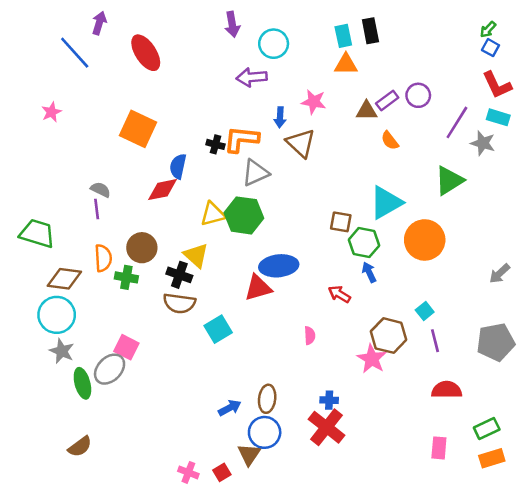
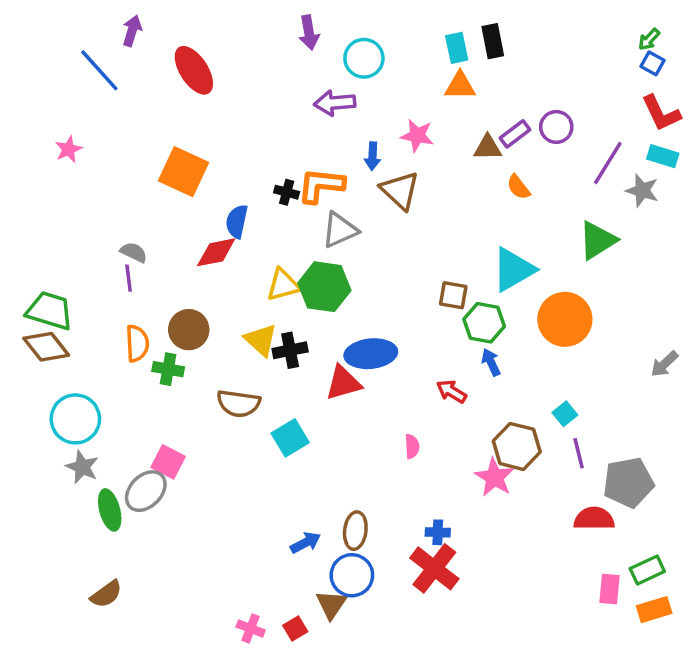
black cross: (179, 275) -> (290, 350), moved, turned -30
brown diamond: (64, 279) -> (46, 347), moved, turned 44
gray pentagon: (496, 342) -> (628, 482), moved
pink rectangle: (439, 448) -> (610, 589), moved

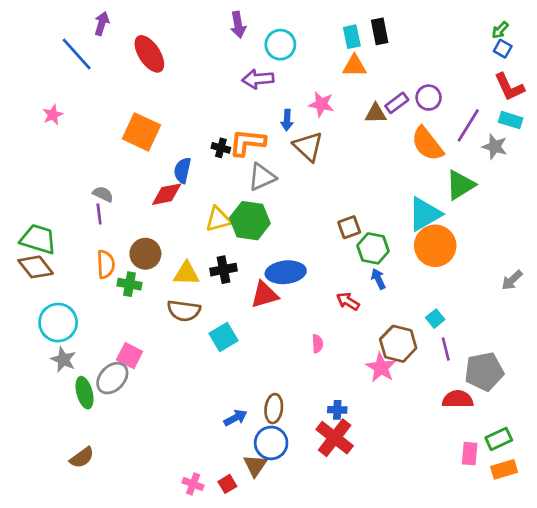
orange semicircle: (518, 187) -> (427, 144), moved, size x1.8
cyan triangle: (513, 270) -> (425, 214), moved
brown square: (453, 295) -> (349, 227), turned -30
yellow triangle: (261, 340) -> (186, 274), moved, turned -40

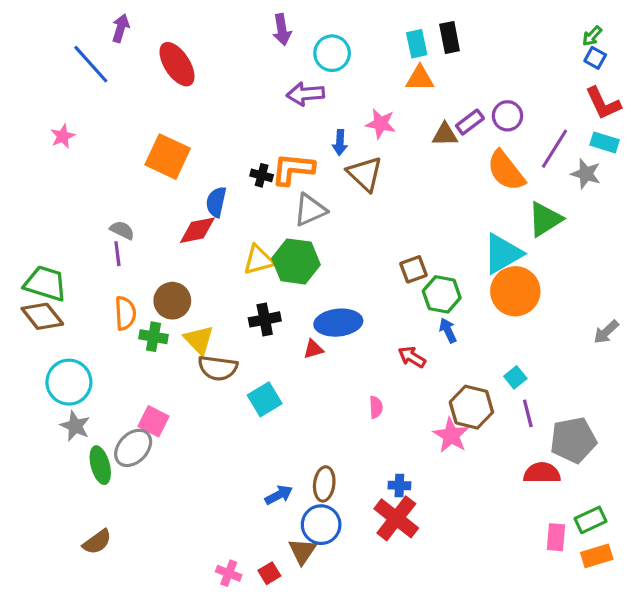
yellow triangle: (186, 274) -> (199, 340), moved, turned 44
red triangle: (264, 295) -> (313, 349), size x0.6

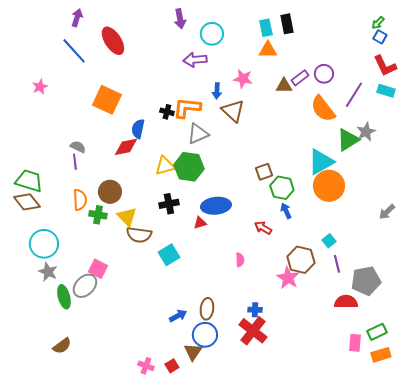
blue line: (91, 64) -> (74, 51), moved
gray star: (586, 174) -> (366, 132), moved, turned 30

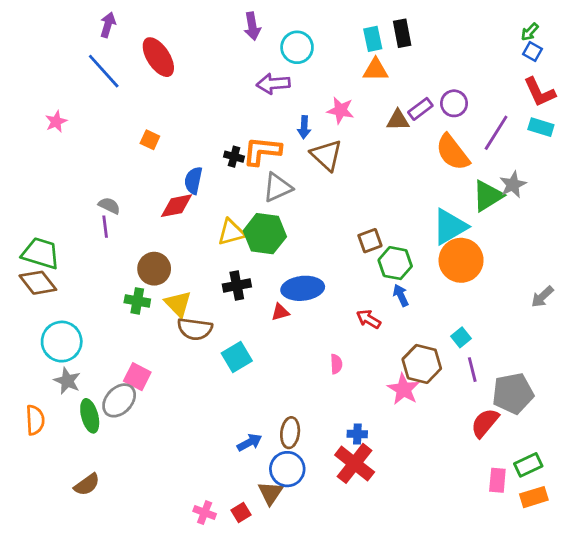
orange square: (107, 100) -> (150, 140), size x0.5
orange semicircle: (80, 200) -> (35, 420), moved
red semicircle: (346, 302) -> (485, 423), turned -50

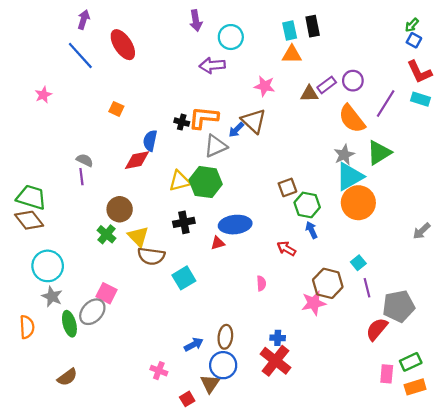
blue arrow: (304, 127) -> (236, 130), moved, turned 42
gray star: (513, 185) -> (344, 155), moved
green cross: (137, 301) -> (106, 234), turned 30
pink star: (404, 389) -> (314, 303), turned 30
pink cross: (205, 513) -> (159, 371), moved

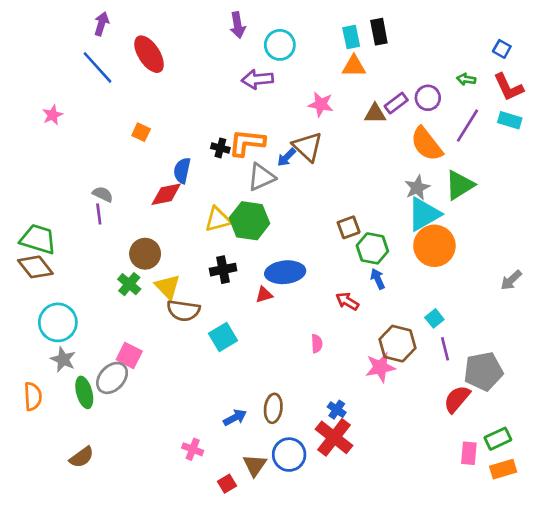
green arrow: (412, 25) -> (466, 79), moved, turned 56
blue cross: (278, 338) -> (337, 410), turned 32
blue circle: (223, 365) -> (289, 455), moved

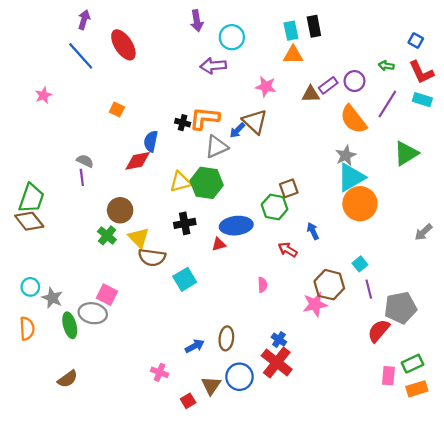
green triangle: (460, 185) -> (406, 153), moved
green trapezoid: (38, 239) -> (31, 198), turned 92
green hexagon: (372, 248) -> (275, 207), moved
cyan circle: (58, 322) -> (30, 287), moved, size x0.6
gray ellipse: (112, 378) -> (93, 313), turned 56

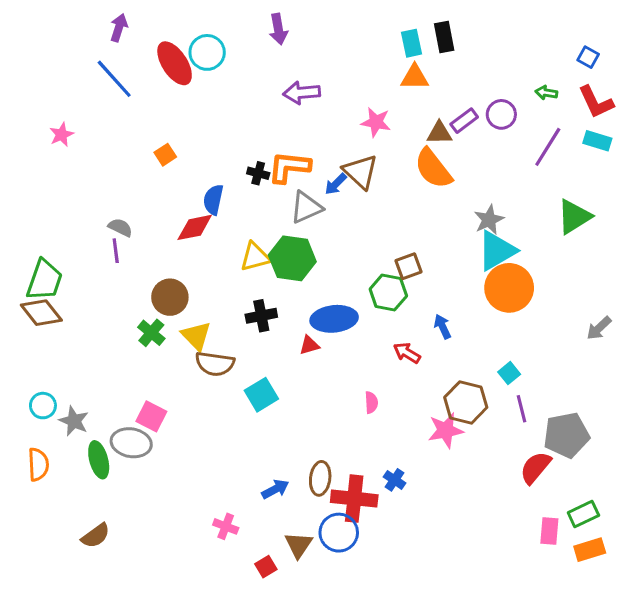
cyan circle: (232, 37) -> (207, 52), moved
orange square: (117, 110) -> (165, 155), turned 32
orange semicircle: (353, 119) -> (433, 169), moved
red cross: (277, 362) -> (354, 499), moved, turned -32

